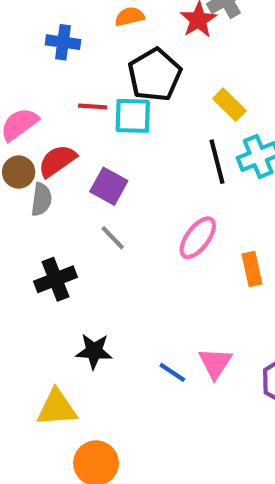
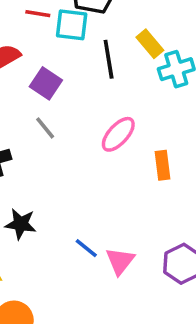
yellow rectangle: (229, 105) -> (150, 44), moved
black line: (217, 162) -> (109, 59), moved
pink triangle: (215, 363) -> (120, 261), moved

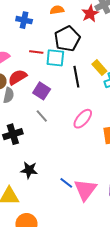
pink triangle: (120, 261) -> (85, 190), size x1.4

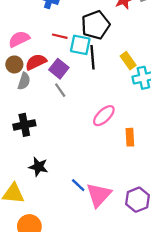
black line: (76, 77) -> (93, 57), moved
purple square: (42, 91) -> (59, 69), moved
gray line: (42, 116) -> (60, 90), moved

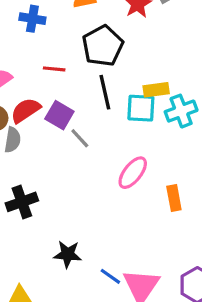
cyan square: (80, 45) -> (141, 108), moved
yellow rectangle: (128, 61) -> (156, 90), turned -54
gray line: (60, 90) -> (80, 138), moved
black star: (38, 167) -> (68, 254), moved

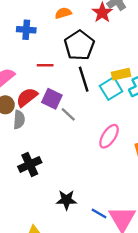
cyan square: (141, 108) -> (111, 89), turned -30

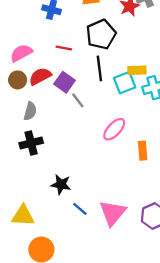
gray semicircle: (19, 120) -> (30, 111), moved
blue line: (99, 213) -> (80, 209), moved

